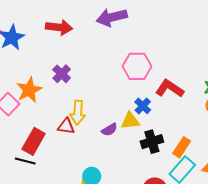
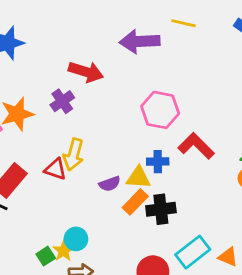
red arrow: (59, 27) -> (86, 72), moved
blue cross: (143, 106) -> (158, 162), turned 35
orange rectangle: (182, 147) -> (135, 202), moved

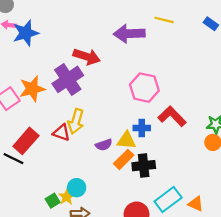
purple cross: (62, 101) -> (68, 79), size x1.6

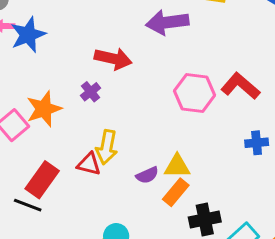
purple cross: (68, 79) -> (91, 92), size x0.5
red L-shape: (172, 116) -> (240, 86), moved
blue cross: (142, 128) -> (257, 143), moved
black cross: (144, 166) -> (205, 219), moved

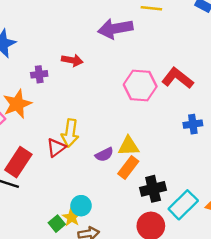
red arrow: (113, 59) -> (72, 60), size x0.7
purple cross: (91, 92) -> (39, 74), moved, turned 35
red triangle: (89, 164) -> (56, 148), turned -48

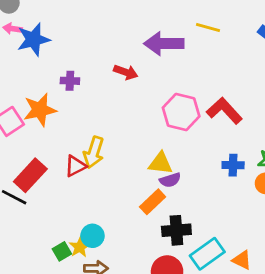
red arrow: (72, 60) -> (126, 72), moved
yellow triangle: (128, 146) -> (160, 163), moved
purple semicircle: (104, 155) -> (170, 180), moved

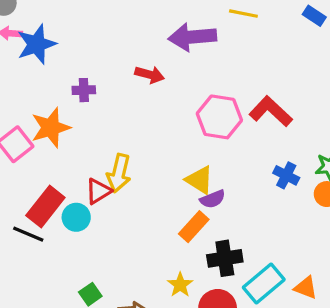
yellow triangle: (160, 163) -> (199, 180), turned 30
blue cross: (233, 165) -> (286, 175), turned 30
cyan circle: (93, 236) -> (76, 217), moved
yellow star: (80, 247) -> (180, 285), moved

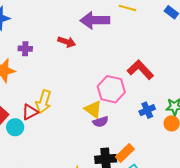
pink hexagon: (219, 117) -> (111, 89), moved
blue cross: (286, 175) -> (147, 110), turned 35
orange rectangle: (194, 227) -> (125, 153), moved

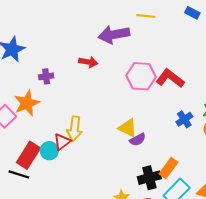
pink hexagon: (111, 89) -> (141, 76), moved
cyan circle: (15, 127) -> (49, 151), moved

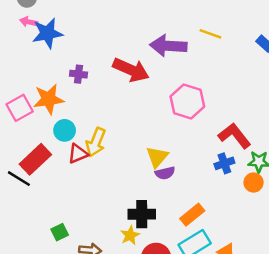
red arrow: (88, 62) -> (131, 70), size x1.6
red L-shape: (170, 78) -> (235, 136), moved
yellow triangle: (128, 128) -> (157, 157), turned 30
cyan circle: (49, 151) -> (65, 130), moved
black cross: (149, 178) -> (142, 214), moved

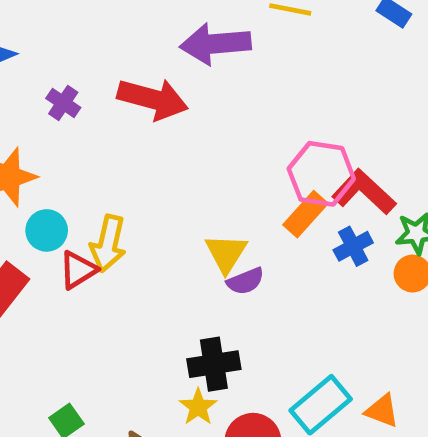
purple cross: (78, 74) -> (63, 103), moved, turned 36
pink hexagon: (187, 101) -> (321, 174), moved
orange rectangle: (192, 215) -> (306, 214), moved

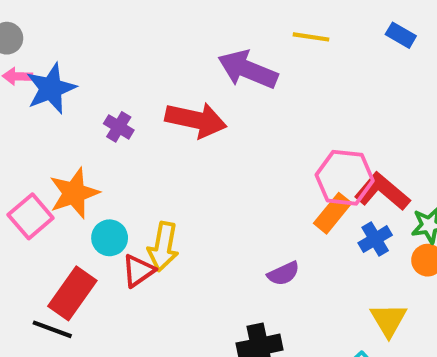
purple arrow: (215, 44) -> (248, 70), turned 30
yellow triangle: (226, 253) -> (389, 320), moved

